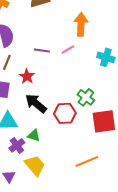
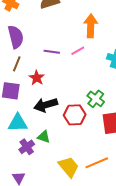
black arrow: (36, 103) -> (46, 105), turned -55
yellow trapezoid: (35, 165) -> (69, 167), moved

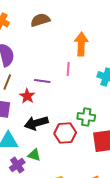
pink line: (78, 51) -> (68, 69), turned -56
purple line: (52, 52) -> (42, 81), moved
green cross: (96, 99) -> (86, 117), turned -30

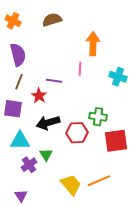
green triangle: (34, 155) -> (46, 155), turned 40

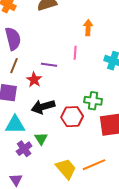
orange arrow: (93, 44) -> (88, 28), size x0.7

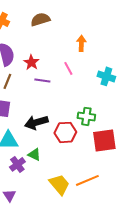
pink line: (75, 53) -> (68, 68), turned -32
red star: (34, 80) -> (31, 62), moved
green triangle: (41, 139) -> (34, 154), turned -32

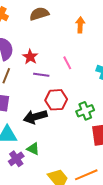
orange arrow: (81, 43) -> (80, 25), moved
green cross: (86, 116) -> (85, 111), turned -30
red hexagon: (65, 132) -> (56, 100), moved

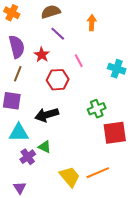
purple line: (41, 75) -> (58, 34), moved, turned 35
red hexagon: (56, 100) -> (58, 80), moved

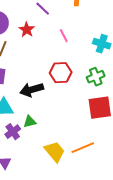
red hexagon: (58, 80) -> (61, 73), moved
green cross: (97, 109) -> (96, 77), moved
green triangle: (45, 147) -> (30, 122), turned -40

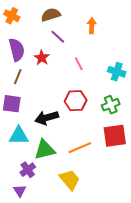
green triangle: (30, 122) -> (45, 150), size x1.6
purple cross: (13, 132) -> (28, 170), moved
orange line: (83, 148) -> (80, 148), moved

